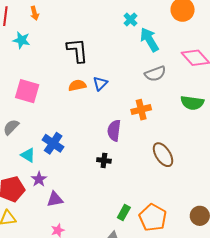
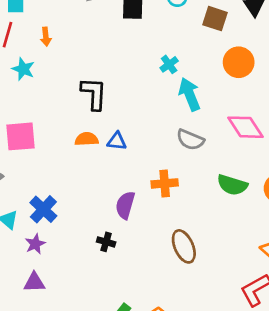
gray semicircle: (155, 74) -> (190, 140), turned 35
blue triangle: (100, 83) -> (117, 141), turned 42
pink square: (27, 91) -> (20, 136), turned -30
purple star: (39, 179) -> (35, 244), moved

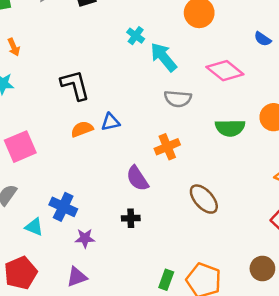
purple semicircle: (125, 205) -> (137, 178), turned -32
purple star: (35, 244) -> (85, 238), moved, turned -30

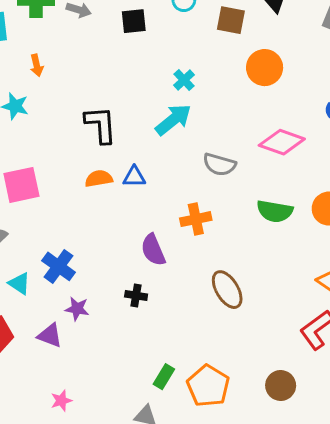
cyan arrow: (164, 57) -> (173, 120), moved, turned 80
pink diamond: (225, 71) -> (282, 142), turned -30
purple triangle: (77, 277) -> (50, 335), moved, turned 30

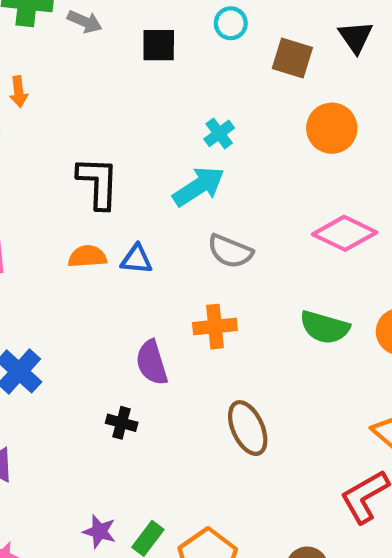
gray semicircle: (219, 164) -> (230, 251), moved
purple star: (77, 309) -> (99, 531), moved

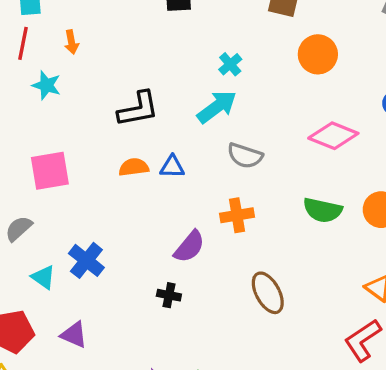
black L-shape: (98, 183) -> (138, 109), turned 81
purple semicircle: (152, 363) -> (189, 247), turned -120

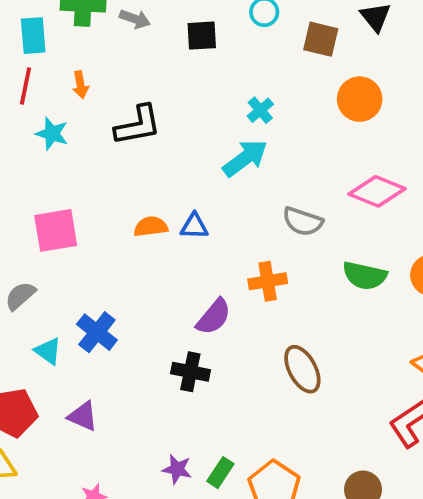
black L-shape: (138, 109) -> (138, 125), moved
gray semicircle: (245, 156) -> (303, 221), moved
black cross: (169, 295) -> (190, 372), size x1.4

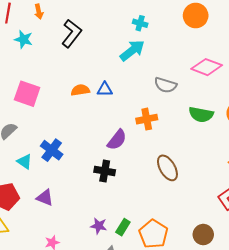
cyan cross: (260, 110) -> (140, 23), turned -32
black L-shape: (138, 125) -> (72, 33), turned -40
pink square: (56, 230) -> (27, 94), turned 30

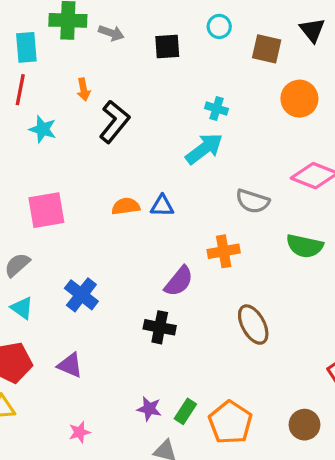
orange arrow: (39, 12) -> (83, 89), moved
pink square: (27, 94) -> (46, 210), turned -30
cyan triangle: (25, 161) -> (22, 308), moved

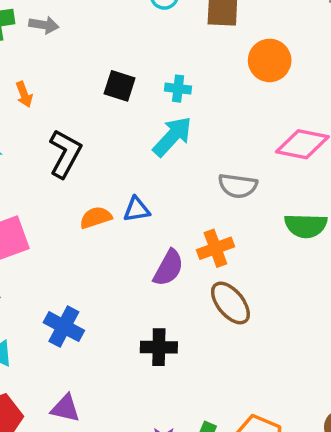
black square: (167, 46) -> (120, 86), moved, turned 32
black L-shape: (114, 122) -> (65, 154), moved
purple semicircle: (179, 281) -> (168, 268), moved
brown ellipse: (253, 325) -> (230, 303), moved

